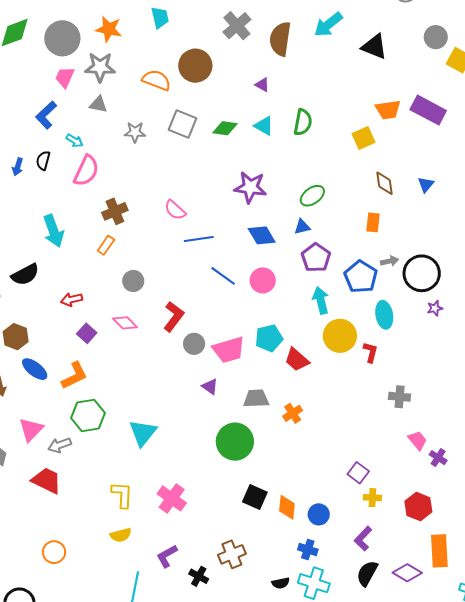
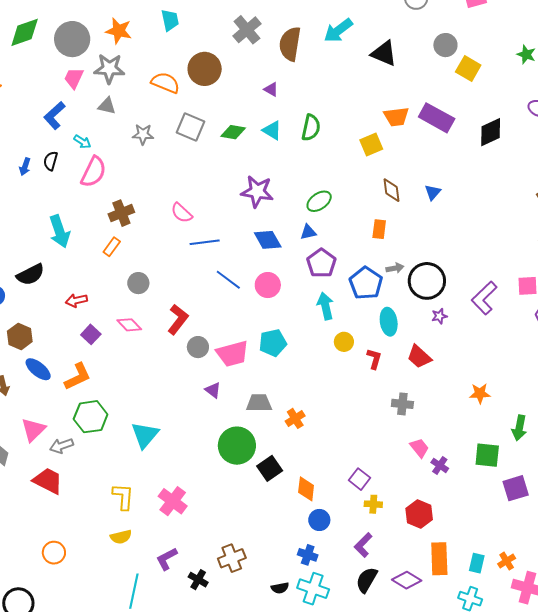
yellow circle: (340, 336) -> (344, 342), size x0.6
red trapezoid: (297, 360) -> (419, 357), moved
black square: (255, 497) -> (270, 468), moved, turned 30
orange diamond: (287, 507) -> (306, 489), moved

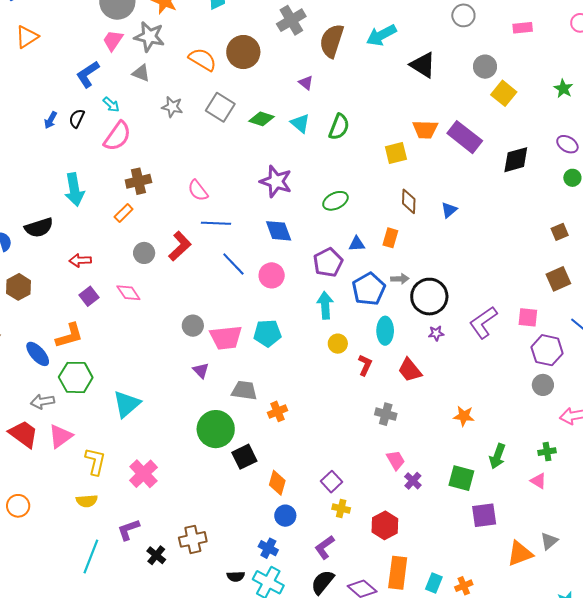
blue triangle: (308, 232) -> (357, 244), moved
red L-shape: (178, 319) -> (180, 246), moved
blue ellipse: (38, 369) -> (38, 354), moved
pink triangle: (33, 430) -> (60, 436), moved

